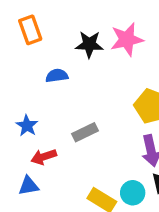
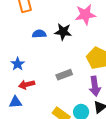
black star: (89, 44) -> (63, 32), moved
gray rectangle: (85, 132) -> (64, 75), moved

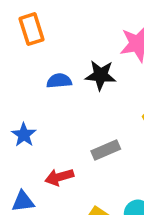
red arrow: (27, 85) -> (59, 177), moved

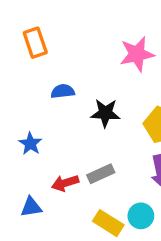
black star: (101, 75) -> (105, 113), moved
gray rectangle: (106, 150) -> (101, 174), moved

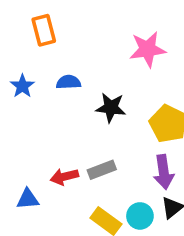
blue star: (30, 144) -> (22, 86), moved

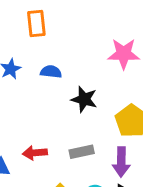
gray rectangle: (102, 170) -> (82, 152), moved

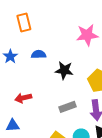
red arrow: (35, 153) -> (23, 98), moved

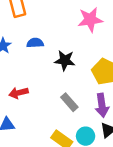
gray rectangle: (68, 107) -> (69, 102), turned 70

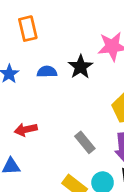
black star: (65, 60) -> (80, 67), moved, turned 30

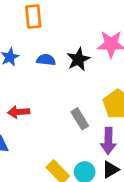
gray rectangle: (85, 142) -> (80, 119), moved

